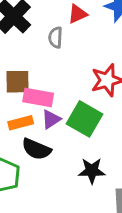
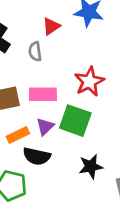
pink rectangle: (38, 98) -> (43, 94), moved

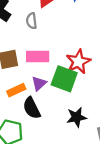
red star: (89, 82) -> (78, 62), moved
black semicircle: (37, 156) -> (32, 108), turned 50

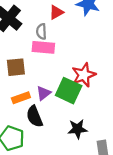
pink rectangle: (38, 57) -> (43, 47), moved

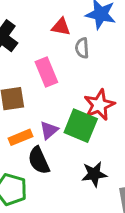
red triangle: (56, 12) -> (61, 27), turned 42
gray semicircle: (41, 31) -> (82, 48), moved
pink rectangle: (43, 47) -> (46, 72), turned 65

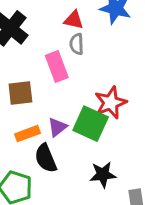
gray semicircle: (82, 48) -> (77, 44), moved

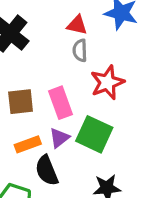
pink rectangle: (57, 66) -> (61, 103), moved
red star: (111, 103) -> (107, 82), moved

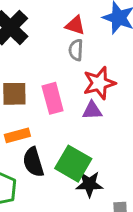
green square: (94, 134) -> (73, 164), moved
purple triangle: (59, 138) -> (92, 110), moved, turned 30

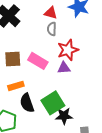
pink rectangle: (53, 98) -> (38, 61), turned -42
green square: (73, 164) -> (53, 103), turned 30

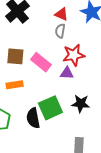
black semicircle: (27, 103) -> (33, 118), moved
black star: (64, 116) -> (81, 104), moved

